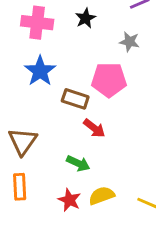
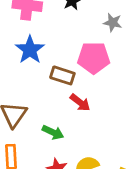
green arrow: (78, 163) -> (53, 132), moved

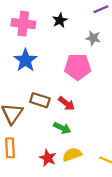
brown rectangle: (62, 75) -> (40, 100), moved
green arrow: (53, 132) -> (62, 128), moved

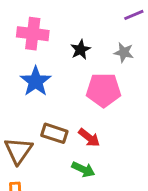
black star: (60, 20) -> (80, 50), moved

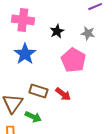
pink pentagon: (104, 90) -> (73, 60), turned 30
green arrow: (83, 169) -> (33, 117), moved

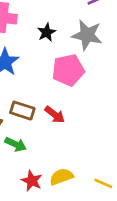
gray star: (88, 33) -> (87, 35), size x1.6
pink pentagon: (73, 60) -> (68, 70), turned 30

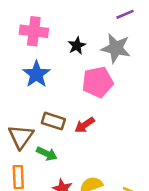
red arrow: (55, 115) -> (85, 125), turned 108

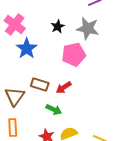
pink cross: (34, 31) -> (15, 24), moved, turned 30
green arrow: (47, 154) -> (54, 109), moved

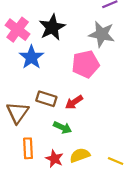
black star: (58, 26) -> (52, 27), moved, size x1.6
orange rectangle: (13, 127) -> (28, 148), moved

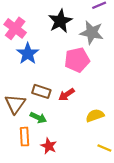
black star: (52, 27) -> (60, 21), moved
green arrow: (63, 128) -> (38, 118), moved
yellow semicircle: (80, 155) -> (95, 116), moved

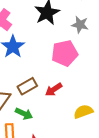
gray star: (92, 33) -> (80, 25), size x0.7
brown rectangle: (41, 91) -> (27, 86), turned -48

